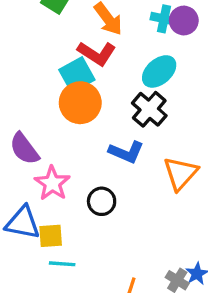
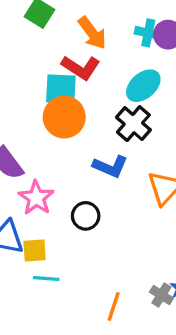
cyan square: (77, 75) -> (61, 89), turned 32

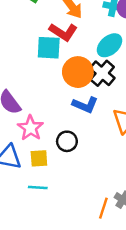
orange circle: (64, 117) -> (78, 72), moved
yellow square: (35, 251) -> (39, 158), moved
orange line: (114, 307) -> (103, 208), moved

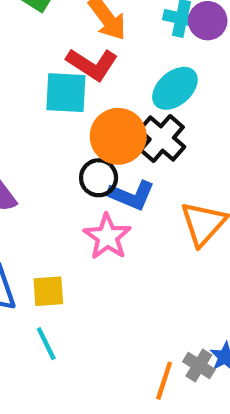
pink star: (30, 128) -> (107, 237), moved
black circle: (67, 141) -> (99, 178), moved
cyan line: (38, 187) -> (46, 344), turned 60

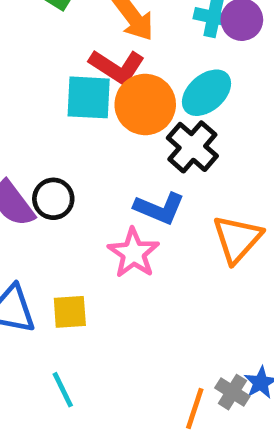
orange circle: (118, 136) -> (145, 105), moved
black circle: (99, 178) -> (53, 199), moved
cyan line: (46, 344) -> (63, 390), moved

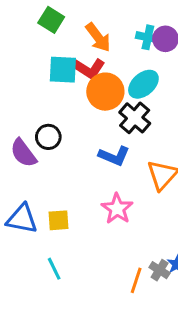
cyan square: (89, 97) -> (63, 70), moved
black circle: (53, 199) -> (48, 137), moved
pink star: (133, 253) -> (117, 209), moved

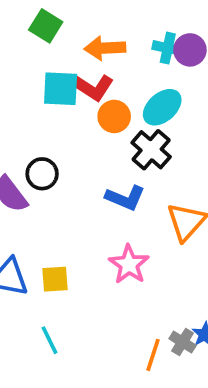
orange arrow: (98, 37) -> (105, 48), turned 124
orange circle: (105, 92) -> (114, 116), size x0.7

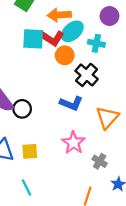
cyan cross: (168, 48) -> (96, 43), moved
cyan ellipse: (162, 107) -> (72, 31), moved
black circle: (42, 174) -> (22, 109), moved
gray cross: (183, 342) -> (100, 161), moved

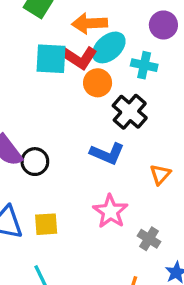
orange triangle: (107, 118) -> (160, 174), size x0.6

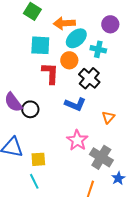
red L-shape: (78, 57) -> (50, 73), moved, turned -120
yellow square: (46, 224) -> (38, 159), moved
gray cross: (149, 239) -> (101, 157), size x1.6

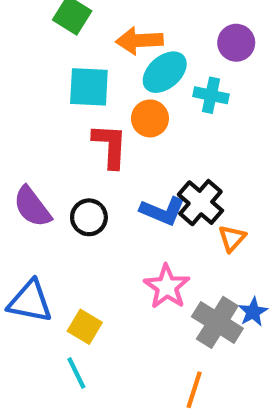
black cross: (89, 78) -> (200, 203), moved
black circle: (30, 109) -> (89, 217), moved
yellow square: (38, 159) -> (85, 327), turned 35
blue star: (118, 178) -> (253, 312), moved

